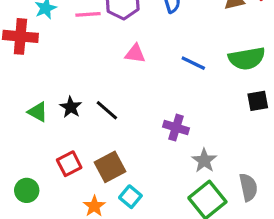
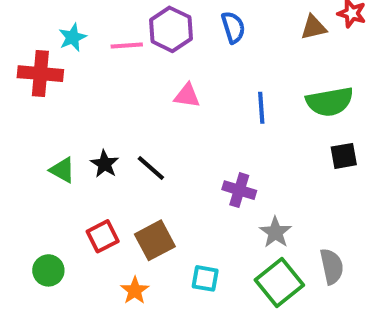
blue line: (193, 63) -> (261, 108), turned 60
cyan square: (130, 197) -> (205, 278), moved, turned -30

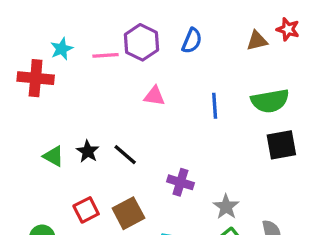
blue semicircle: (233, 27) -> (192, 41), turned 40
black square: (344, 156) -> (281, 145), size x1.4
purple cross: (239, 190) -> (180, 182), moved

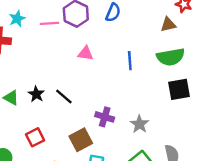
brown triangle: (257, 41) -> (168, 25), moved
gray star: (226, 207) -> (139, 124), moved
brown square: (128, 213) -> (81, 140), moved

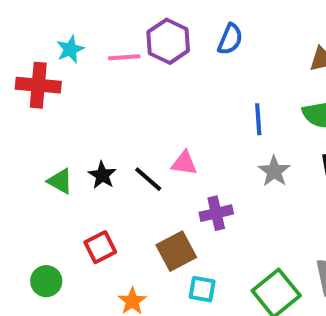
pink triangle: (85, 53) -> (184, 163), moved
purple cross: (105, 117) -> (216, 213), turned -30
gray star: (139, 124) -> (274, 171), moved

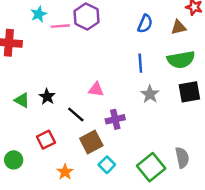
blue semicircle: (230, 39) -> (145, 24), moved
cyan star: (70, 49) -> (39, 14), moved
black line: (148, 179) -> (76, 115), moved
cyan square: (202, 289) -> (107, 165), turned 35

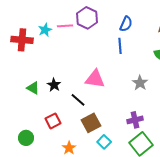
cyan star: (39, 14) -> (45, 30), moved
blue semicircle: (145, 24) -> (126, 24), moved
blue line: (140, 63) -> (120, 46), moved
pink triangle: (96, 89) -> (95, 79), size x1.5
purple cross: (115, 119) -> (135, 120), moved

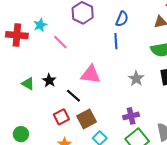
pink line: (65, 26) -> (60, 42), moved, turned 49
red square: (53, 121) -> (61, 117), moved

